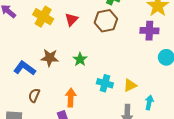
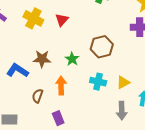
brown hexagon: (106, 21) -> (102, 47), moved
brown semicircle: (34, 95) -> (38, 96), moved
orange arrow: (71, 98) -> (61, 85), moved

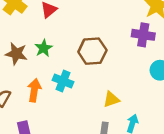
green star: (72, 59) -> (44, 48), moved
cyan cross: (98, 82) -> (63, 81), moved

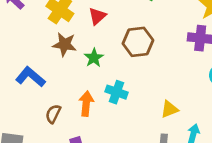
brown hexagon: (92, 51) -> (138, 42), moved
brown star: (16, 54) -> (65, 44), moved

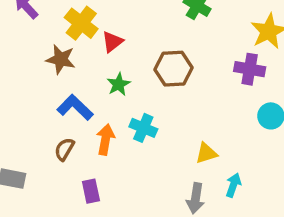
red triangle: (97, 16) -> (112, 42), moved
brown star: (65, 44) -> (61, 59), moved
blue L-shape: (30, 77) -> (75, 107), moved

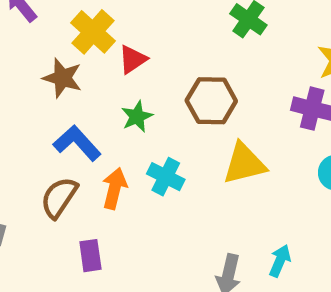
brown semicircle: (64, 149) -> (59, 197), size x1.4
yellow triangle: (206, 153) -> (244, 164), moved, size x1.5

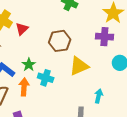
green star: (137, 116) -> (29, 65), moved
cyan arrow: (280, 261) -> (99, 96), moved

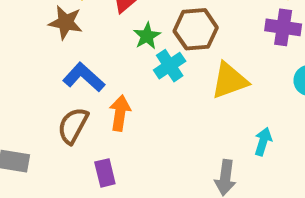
green star: (29, 65) -> (147, 36), moved
cyan cross: (46, 78) -> (170, 66), moved, turned 35

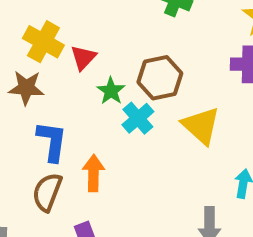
blue L-shape: (84, 77) -> (52, 141), turned 63
yellow triangle: (229, 81) -> (201, 126), turned -51

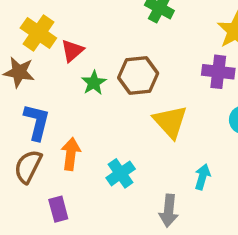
cyan cross: (138, 118) -> (121, 173), moved

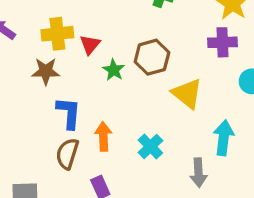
yellow cross: (38, 33) -> (57, 34), turned -32
cyan arrow: (202, 177) -> (224, 138), size x1.5

